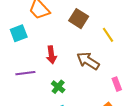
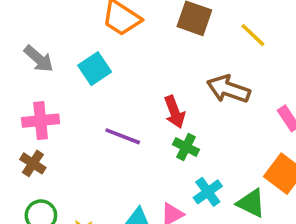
red arrow: (51, 55) -> (175, 112), moved
purple line: (25, 73) -> (123, 136), turned 42

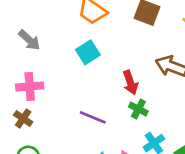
cyan square: (95, 69) -> (88, 52), moved
purple line: (123, 136) -> (93, 117), moved

